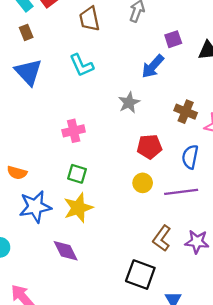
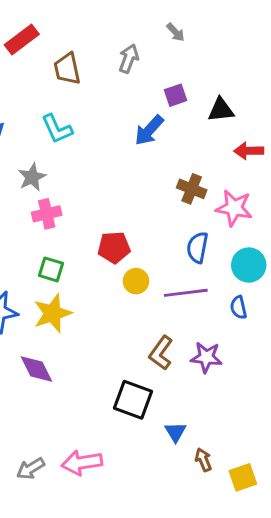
gray star: (129, 103) -> (32, 177), moved
red pentagon: (149, 147) -> (114, 247), moved

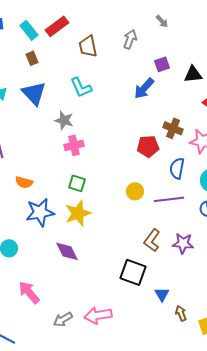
gray star: (32, 177) -> (64, 120), turned -30
red pentagon: (114, 247) -> (148, 146), moved

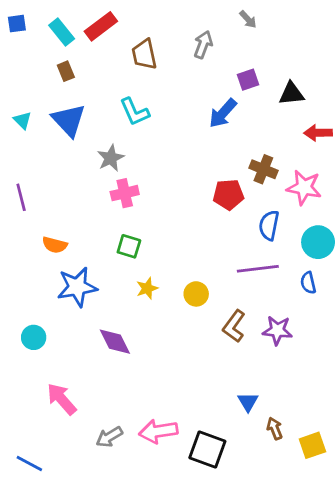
gray star: (64, 120) -> (111, 158), turned 30
yellow circle: (135, 191) -> (196, 294), moved
yellow star: (78, 213) -> (147, 288), moved, size x0.6
black square: (133, 272) -> (207, 449), moved

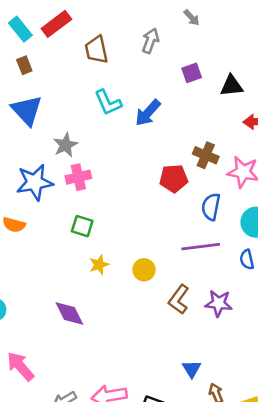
cyan L-shape: (134, 112) -> (108, 102), moved
blue arrow: (223, 113) -> (148, 113), moved
blue star: (77, 287) -> (35, 182), moved

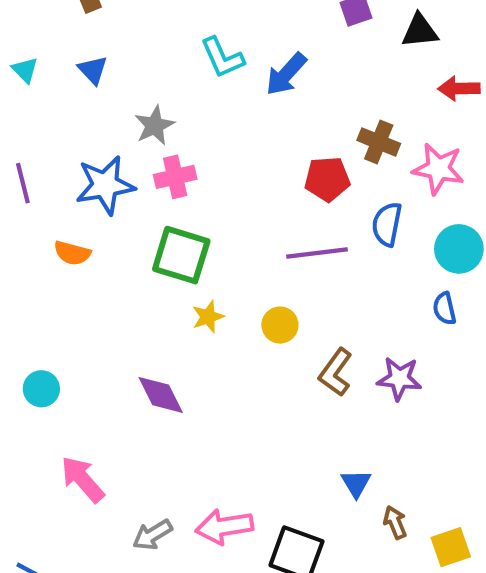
blue triangle: (27, 110) -> (93, 70), size x0.6
green square: (82, 226) -> (181, 255), size x1.6
purple line: (201, 247) -> (317, 253), moved

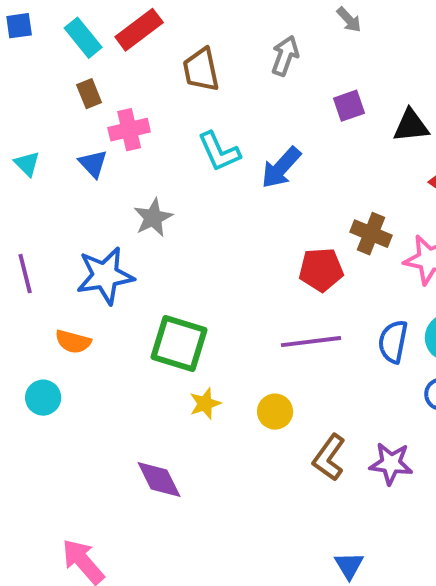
pink cross: (175, 177) -> (129, 130), moved
blue semicircle: (387, 224) -> (393, 342), moved
cyan circle: (41, 389) -> (43, 398), moved

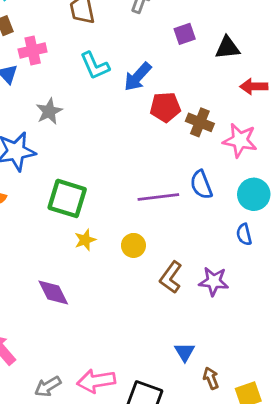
red pentagon: (321, 270) -> (165, 107), moved
blue semicircle: (393, 342) -> (201, 185), moved, turned -32

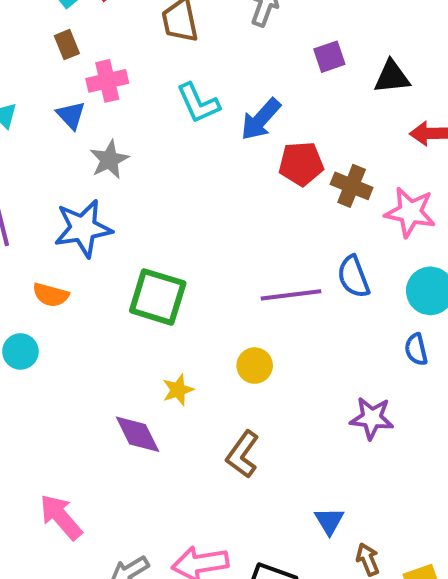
gray star: (49, 111) -> (109, 160), moved
yellow star: (85, 240) -> (178, 390), moved
brown L-shape: (171, 277) -> (243, 454), moved

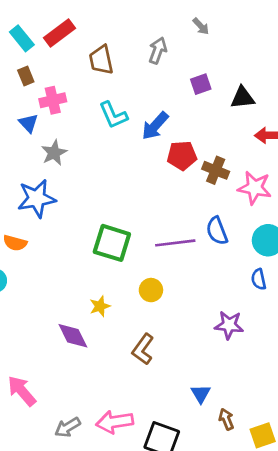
green square: (158, 297) -> (112, 243), moved

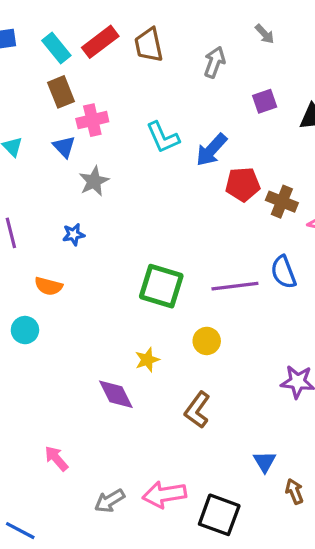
brown trapezoid: (101, 60) -> (149, 45), moved
brown rectangle: (26, 76) -> (61, 92), size x1.4
blue star: (37, 199) -> (74, 234), size x0.5
pink arrow: (22, 391) -> (56, 458), size x0.7

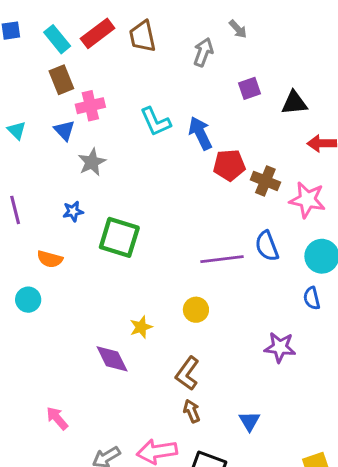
gray arrow: (265, 34) -> (238, 29), moved
blue arrow: (211, 150) -> (200, 133), turned 112
green square: (161, 286) -> (119, 237), moved
brown arrow: (294, 491) -> (192, 411), moved

